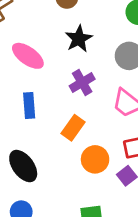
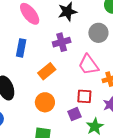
orange circle: (95, 159) -> (45, 102), moved

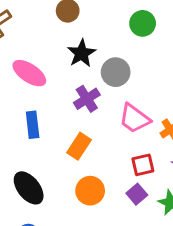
gray circle: (98, 33) -> (116, 72), moved

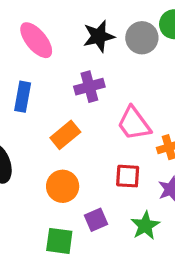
gray circle: (116, 72) -> (142, 38), moved
purple square: (137, 194) -> (96, 220), moved

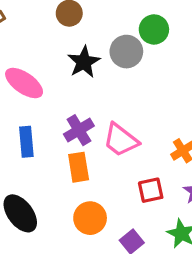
purple cross: (89, 87) -> (79, 130), moved
pink trapezoid: (134, 123) -> (121, 140), moved
orange rectangle: (65, 135) -> (79, 167), turned -44

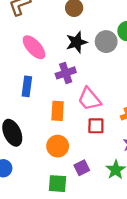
purple cross: (79, 130) -> (66, 73), moved
red square: (151, 190) -> (96, 126), moved

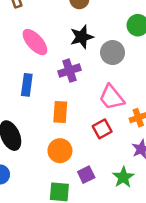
gray circle: (106, 42) -> (113, 53), moved
pink trapezoid: (89, 99) -> (112, 97), moved
red square: (96, 126) -> (102, 129), turned -30

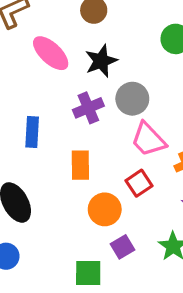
pink ellipse: (35, 42) -> (51, 53), moved
gray circle: (113, 53) -> (132, 99), moved
orange circle: (60, 151) -> (105, 209), moved

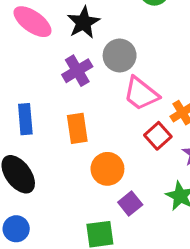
blue rectangle: (32, 132) -> (25, 119), moved
red square: (139, 183) -> (158, 136), moved

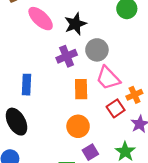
orange rectangle: (77, 128) -> (81, 89), moved

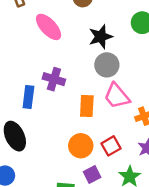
black star: (75, 24) -> (101, 37), moved
purple cross: (67, 56) -> (54, 79), moved, turned 36
red square: (116, 108) -> (111, 146), moved

